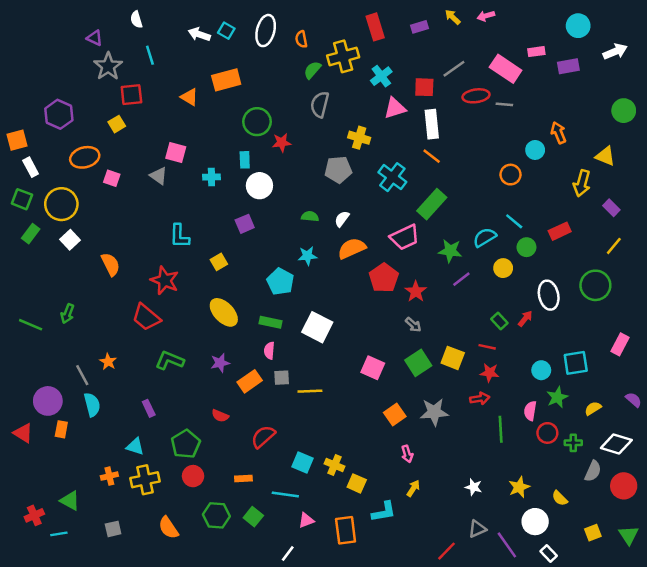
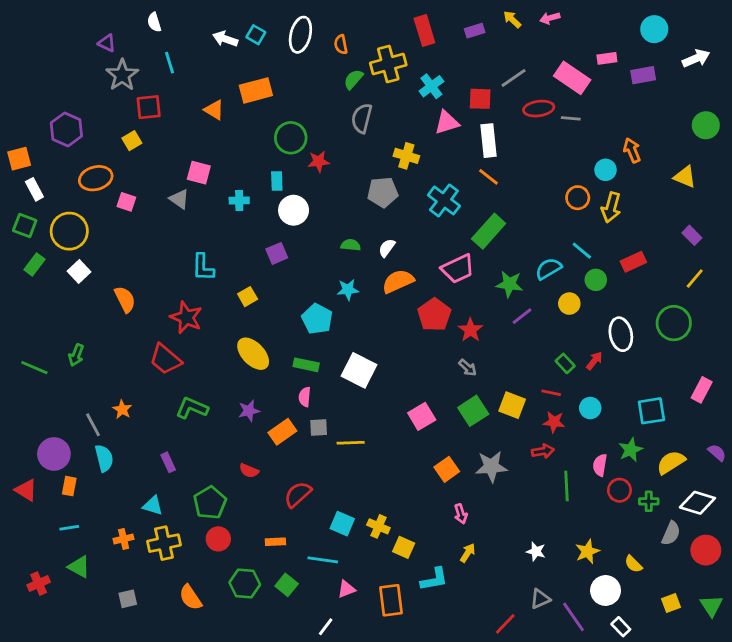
yellow arrow: (582, 183) -> (611, 207), moved
pink square: (373, 368) -> (422, 416), turned 35
cyan circle: (541, 370) -> (590, 408), moved
yellow semicircle: (593, 408) -> (671, 462), size x1.5
cyan line: (59, 534) -> (69, 528), moved

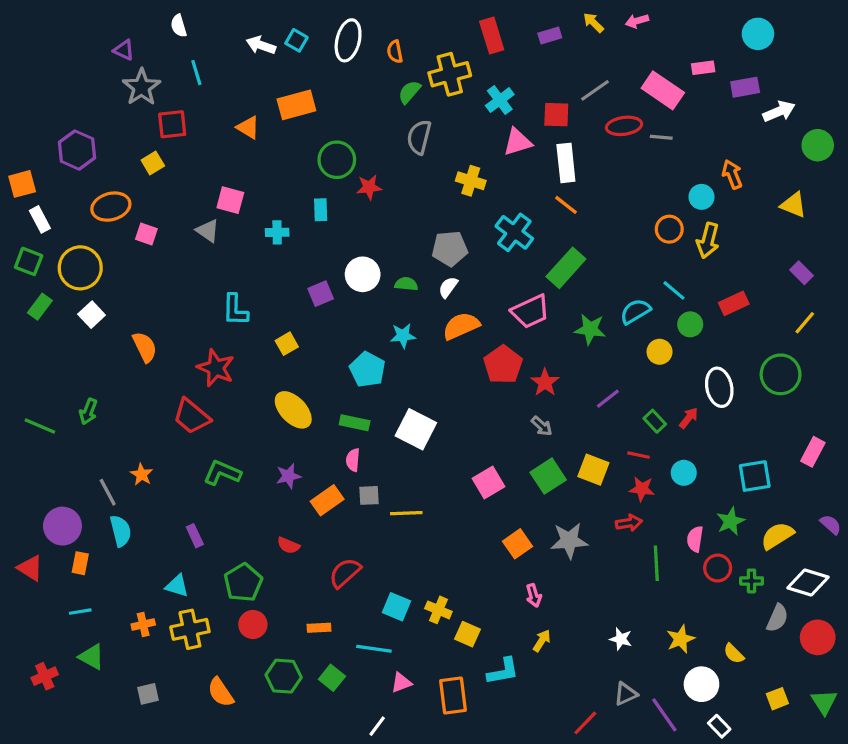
white arrow: (696, 58) -> (779, 111), moved
gray pentagon: (383, 192) -> (450, 249), moved
white circle: (294, 210) -> (363, 274), moved
purple line: (522, 316) -> (608, 399), moved

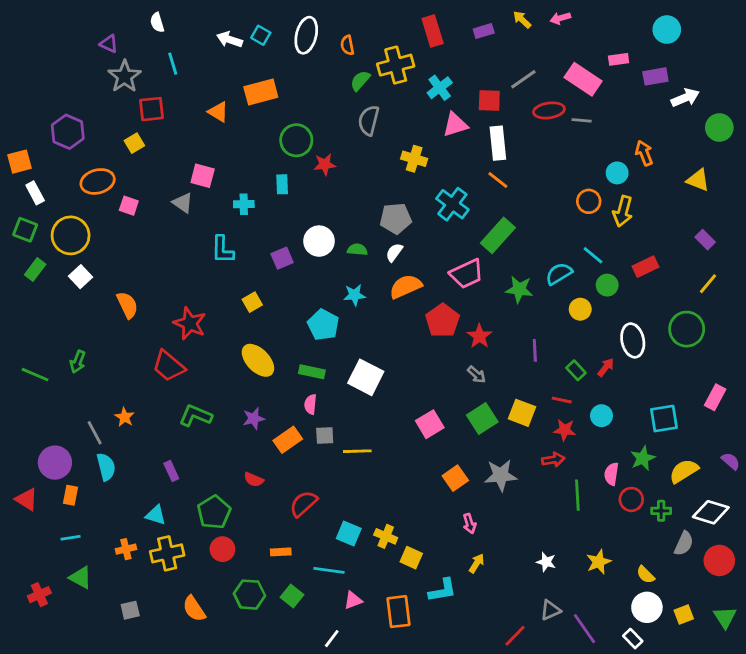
cyan L-shape: (235, 310) -> (222, 250), moved
purple line: (608, 399) -> (535, 350), turned -55
white circle: (701, 684) -> (647, 607), moved

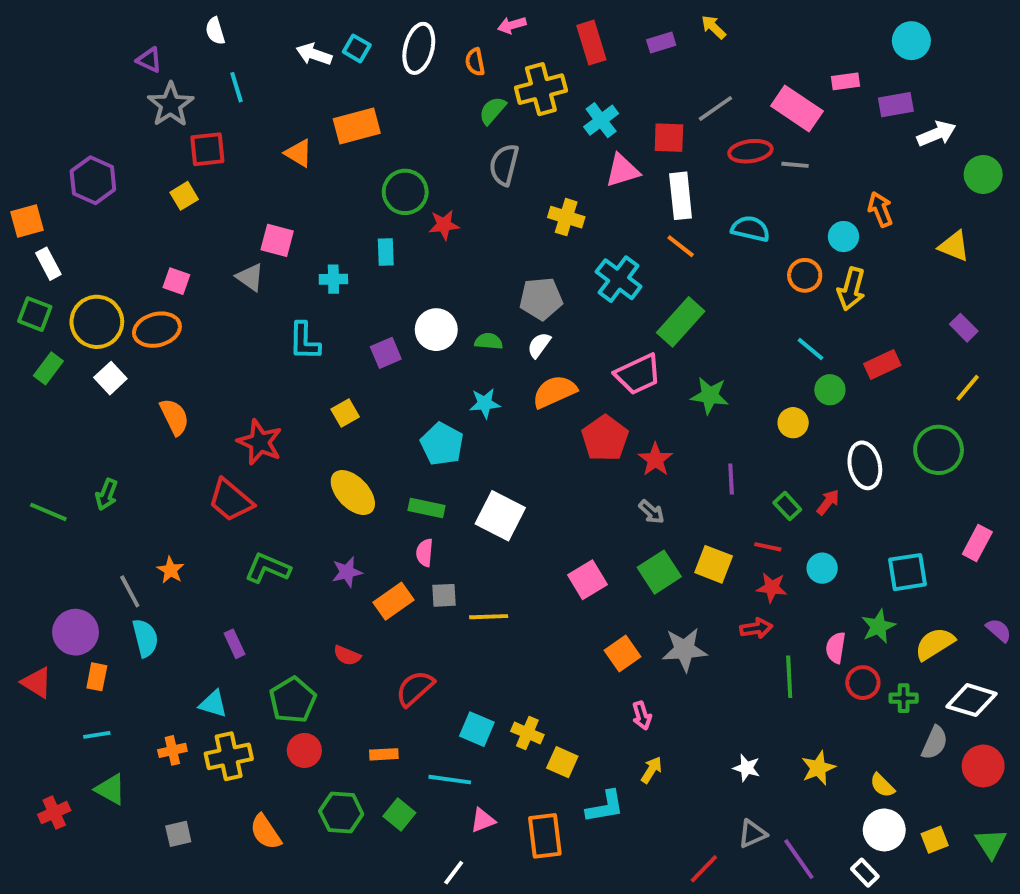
pink arrow: (560, 18) -> (512, 25), moved
orange ellipse: (98, 181) -> (157, 330), moved
cyan semicircle: (559, 274) -> (750, 229), moved, turned 44

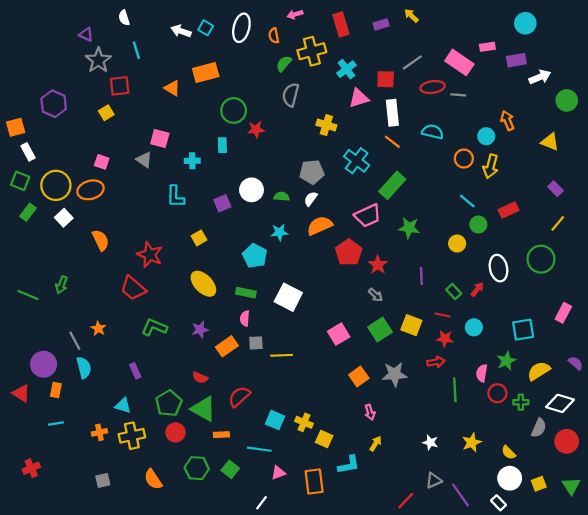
green triangle: (110, 789) -> (203, 409), moved, size x1.4

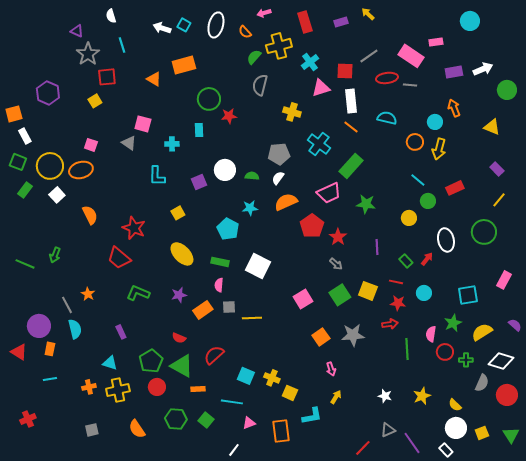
orange semicircle: (274, 36) -> (245, 32), turned -32
purple rectangle: (516, 60) -> (454, 72), moved

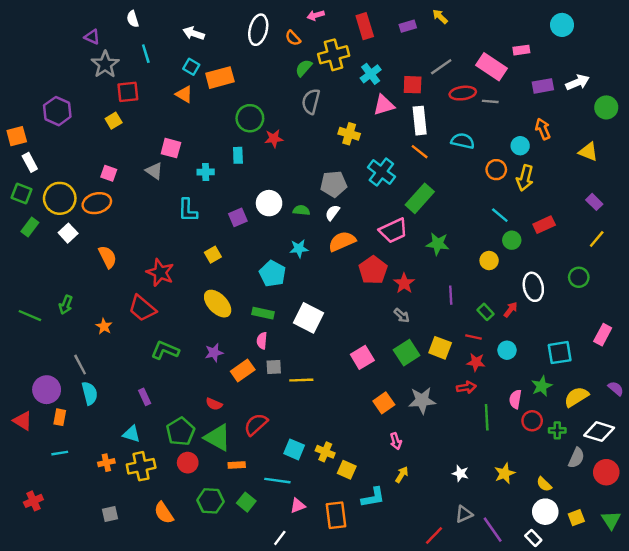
cyan square: (184, 25) -> (191, 67), moved
green circle: (484, 232) -> (579, 277), size x0.7
orange star: (88, 294) -> (104, 326), moved

